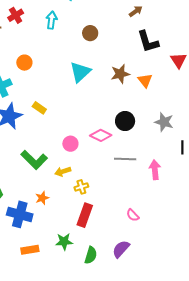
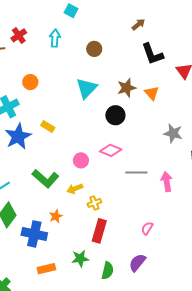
black circle: (125, 121) -> (115, 115), moved
pink semicircle: (133, 215) -> (147, 228), turned 80

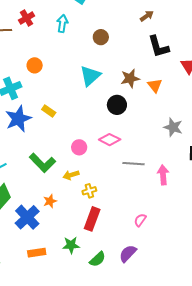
blue cross: (34, 234) -> (27, 217), turned 30
green semicircle: (108, 271) -> (97, 259), turned 30

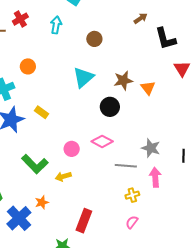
black L-shape: (158, 47) -> (166, 39), moved
gray star: (173, 127) -> (151, 148), moved
yellow cross: (89, 191) -> (132, 195), moved

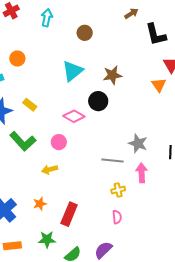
orange triangle: (148, 88) -> (159, 85), moved
pink diamond: (102, 141) -> (74, 116), moved
green L-shape: (35, 164) -> (23, 141), moved
orange star: (42, 202) -> (40, 204), moved
pink semicircle: (132, 222) -> (117, 217), turned 136

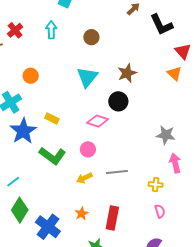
gray line: (113, 160) -> (117, 172), moved
yellow cross: (118, 190) -> (156, 185), turned 32

